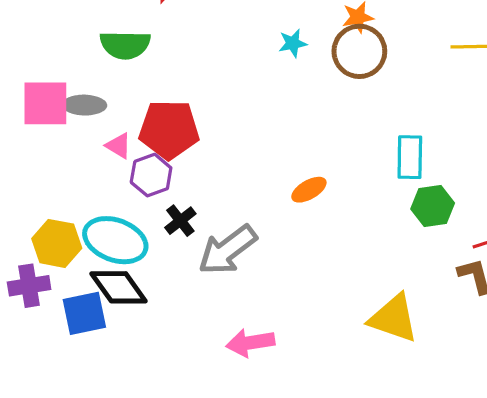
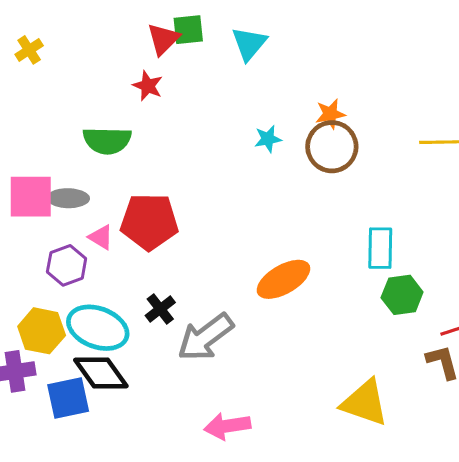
purple hexagon: (151, 175) -> (67, 265), moved
orange ellipse: (309, 190) -> (283, 279), size x1.6

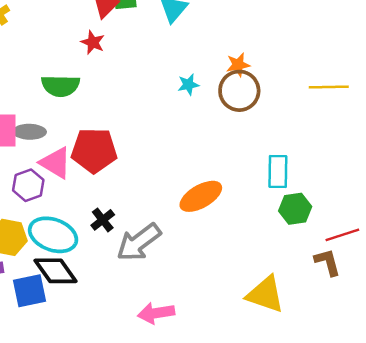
pink triangle: (101, 237) -> (56, 163), size x1.6

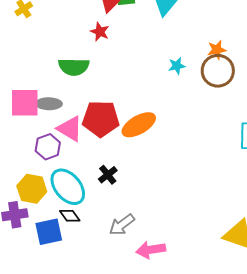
orange ellipse: (201, 196) -> (139, 125), moved
cyan ellipse: (53, 235) -> (68, 187), turned 30
gray arrow: (139, 242) -> (122, 225), moved, size x0.7
black diamond: (56, 271) -> (70, 216), size x0.6

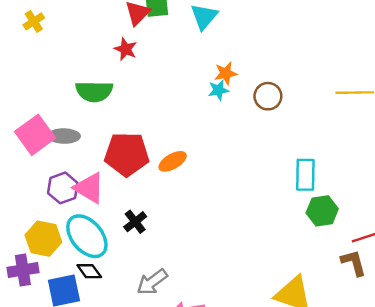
orange star: (217, 50) -> (226, 73), moved
brown circle: (218, 71) -> (268, 96), size x0.7
pink square: (25, 103) -> (35, 135), turned -36
orange ellipse: (139, 125) -> (173, 161), size x0.7
pink triangle: (70, 129) -> (89, 188), moved

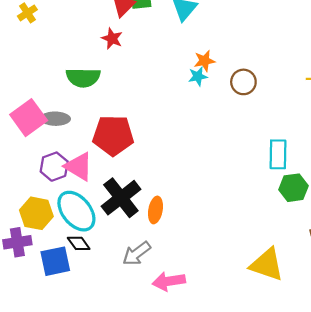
orange ellipse: (173, 161) -> (155, 210), moved, turned -50
black cross: (135, 222) -> (121, 198), size x1.8

